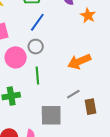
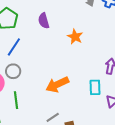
orange star: (88, 15) -> (75, 37), moved

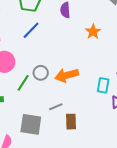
gray circle: (13, 71) -> (41, 73), moved
green line: (16, 100) -> (23, 83), turned 30

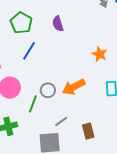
orange star: (93, 32) -> (100, 54), moved
gray line: (56, 107) -> (61, 121), moved

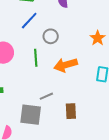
gray circle: (48, 90) -> (51, 36), moved
green line: (33, 104) -> (36, 58), moved, turned -36

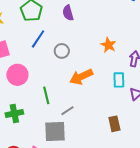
green line: (36, 58) -> (46, 95), moved
brown rectangle: (71, 111) -> (114, 124), moved

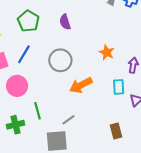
blue line: (38, 39) -> (24, 54), moved
gray circle: (62, 51) -> (60, 60), size x1.5
green line: (46, 95) -> (37, 111), moved

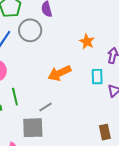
gray circle: (60, 60) -> (30, 30), moved
brown rectangle: (116, 131) -> (105, 132), moved

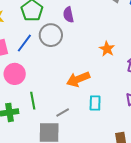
cyan rectangle: (97, 77) -> (95, 103), moved

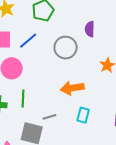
purple semicircle: (68, 15) -> (90, 29), moved
gray circle: (51, 35) -> (66, 48), moved

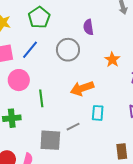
green line: (23, 99) -> (41, 98), moved
gray line: (49, 117) -> (73, 127), moved

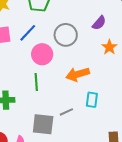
purple semicircle: (88, 27) -> (99, 23), moved, turned -133
pink circle: (19, 80) -> (42, 54), moved

